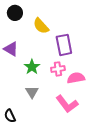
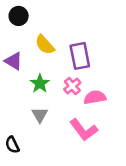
yellow semicircle: (41, 26) -> (45, 45), moved
pink cross: (58, 69) -> (72, 86), turned -32

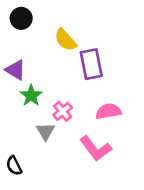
yellow semicircle: (45, 45) -> (65, 40), moved
green star: (40, 84) -> (31, 96), moved
pink cross: (72, 86) -> (63, 111), moved

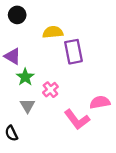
yellow semicircle: (65, 40) -> (53, 32), turned 126
pink semicircle: (108, 111) -> (100, 102), moved
gray triangle: (45, 131) -> (27, 106), moved

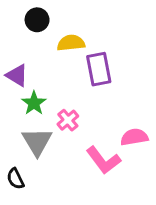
black circle: (17, 15) -> (37, 20), moved
gray triangle: (27, 106) -> (37, 142), size x1.5

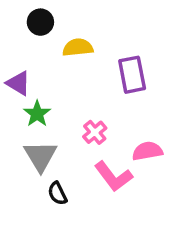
purple rectangle: (99, 69) -> (132, 75), moved
pink cross: (68, 120) -> (95, 132), moved
black semicircle: (15, 179) -> (57, 193), moved

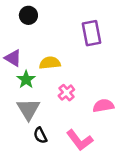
yellow semicircle: (78, 48) -> (50, 63), moved
purple rectangle: (132, 75) -> (91, 33), moved
pink L-shape: (113, 176) -> (80, 140), moved

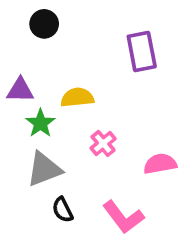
purple triangle: (13, 58) -> (20, 90), turned -30
gray triangle: (28, 109) -> (44, 169), turned 40

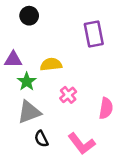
pink semicircle: (160, 164) -> (106, 108), turned 110

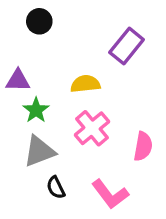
purple rectangle: (94, 34) -> (127, 46), turned 50
yellow semicircle: (51, 64) -> (85, 84), moved
pink cross: (68, 95) -> (92, 128), size x1.5

